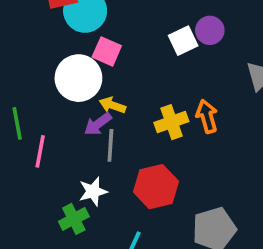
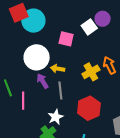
pink square: (107, 51) -> (66, 39), moved
purple arrow: (98, 124) -> (43, 81), moved, turned 105

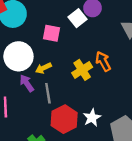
yellow arrow: (58, 69) -> (43, 68), turned -32
red hexagon: (89, 108) -> (64, 119), moved
white star: (56, 117) -> (92, 118), moved

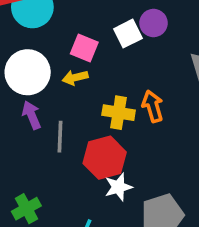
yellow arrow: (43, 68) -> (75, 78), moved
yellow cross: (82, 70) -> (119, 113), turned 30
red hexagon: (64, 119) -> (105, 158), moved

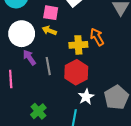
yellow arrow: (75, 78) -> (49, 31), turned 48
white star: (118, 187) -> (86, 97), moved

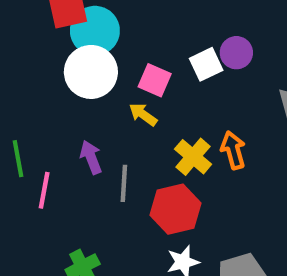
white circle: (22, 34) -> (91, 72), moved
yellow cross: (78, 45) -> (193, 157), turned 30

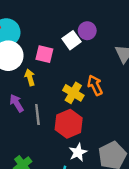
yellow arrow: (143, 114) -> (30, 77), moved, turned 49

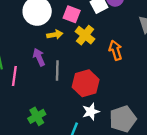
yellow arrow: (30, 77) -> (55, 35), turned 88
yellow cross: (73, 93) -> (85, 35), moved

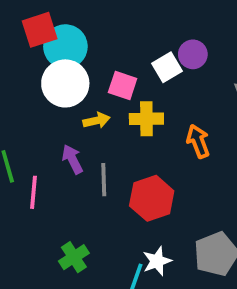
yellow cross: (85, 35) -> (146, 119), turned -36
white star: (91, 112) -> (157, 261), moved

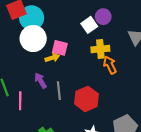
pink square: (123, 85) -> (60, 48), moved
yellow cross: (146, 119) -> (100, 49), moved

